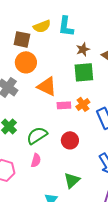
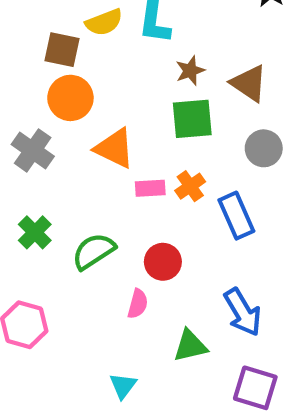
pink semicircle: (36, 160) -> (138, 304), moved
green triangle: (72, 180) -> (190, 346), moved, turned 30

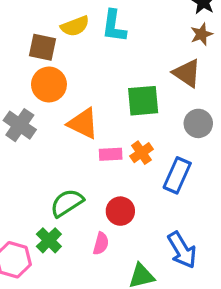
brown star: (190, 71) -> (202, 34), moved
blue rectangle: (236, 216) -> (177, 175), turned 48
green cross: (35, 232) -> (49, 240), moved

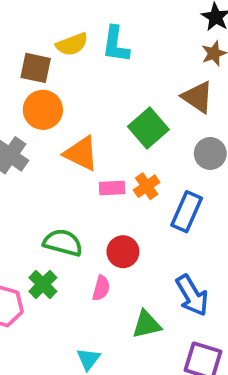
green square: (143, 101) -> (148, 128), turned -36
green semicircle: (67, 203) -> (63, 243), turned 48

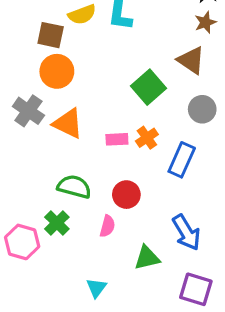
orange triangle: (81, 153) -> (68, 123), moved

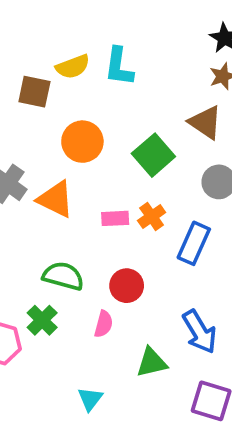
orange circle: (57, 71) -> (82, 142), moved

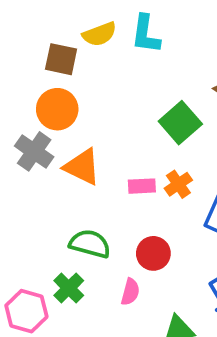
orange circle: (82, 142) -> (57, 109), moved

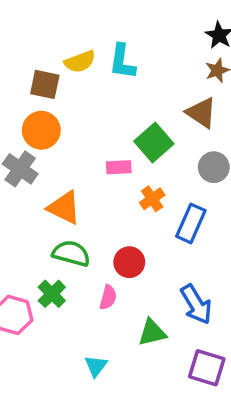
orange triangle: (82, 167) -> (64, 208), moved
pink rectangle: (142, 186) -> (119, 167), moved

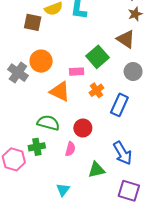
orange circle: (41, 130) -> (41, 61), moved
orange triangle: (64, 208) -> (60, 91), moved
green cross: (52, 294) -> (37, 147), turned 35

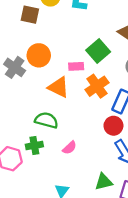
orange cross: (96, 90) -> (97, 86), size x1.5
red circle: (83, 128) -> (113, 126), moved
pink semicircle: (70, 149) -> (70, 148), turned 32
green triangle: (96, 170) -> (104, 182), moved

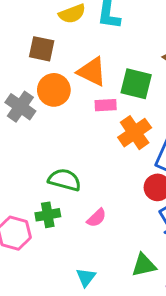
brown square: (30, 15) -> (42, 49), moved
green square: (98, 51) -> (136, 84), turned -35
orange triangle: (59, 87) -> (92, 72), moved

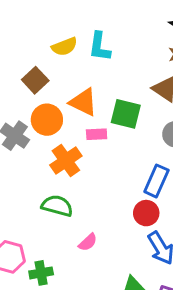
brown square: (42, 49) -> (35, 80), turned 35
orange cross: (135, 133) -> (66, 161), moved
green cross: (48, 215) -> (41, 273), moved

